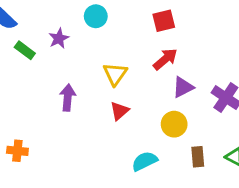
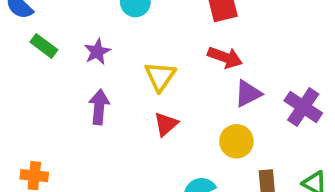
purple star: (59, 38) -> (97, 52), moved
red arrow: (165, 59) -> (225, 57), turned 60

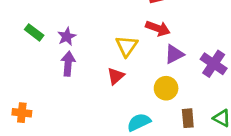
green rectangle: (44, 46) -> (34, 32), moved
purple star: (97, 52) -> (67, 37), moved
yellow triangle: (160, 76) -> (127, 46), moved

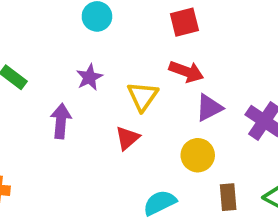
purple star: (67, 37) -> (89, 77), moved

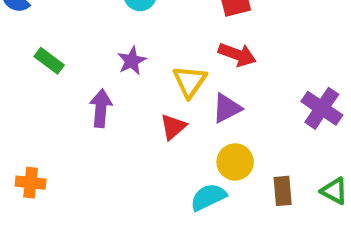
purple triangle: (209, 108) -> (227, 108), moved
yellow circle: (198, 155) -> (235, 162), moved

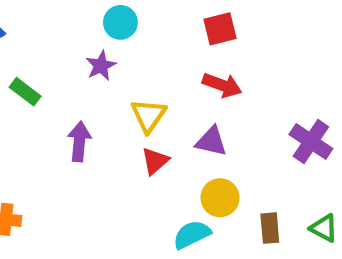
purple star: (132, 61) -> (101, 66), moved
yellow triangle: (190, 81) -> (149, 115), moved
purple triangle: (227, 108) -> (211, 141), turned 40

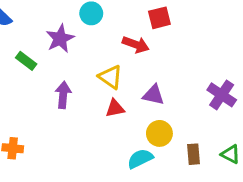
purple star: (101, 66) -> (60, 39), moved, size x1.4
red arrow: (222, 85) -> (136, 45), moved
yellow triangle: (149, 115) -> (111, 77), turned -30
red triangle: (155, 161) -> (115, 108), turned 30

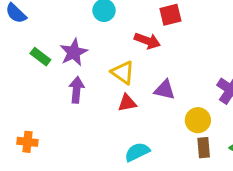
purple star: (60, 39) -> (74, 52), moved
yellow circle: (159, 133) -> (198, 120), moved
cyan semicircle: (140, 159) -> (137, 152), moved

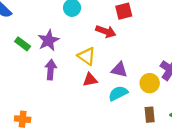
yellow circle: (198, 120) -> (150, 83), moved
orange cross: (27, 142) -> (23, 119), moved
cyan semicircle: (137, 152) -> (118, 93), moved

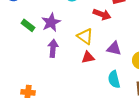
cyan semicircle: (118, 93) -> (114, 79), moved, turned -78

